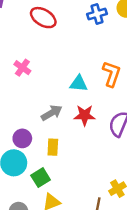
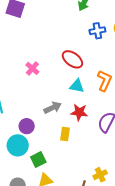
red ellipse: (43, 18) -> (72, 59), moved
yellow rectangle: (53, 147) -> (65, 134), moved

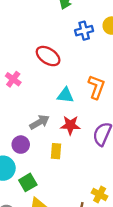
red ellipse: (72, 59) -> (48, 56), moved
purple circle: (27, 126) -> (21, 145), moved
yellow cross: (100, 175) -> (100, 194), turned -32

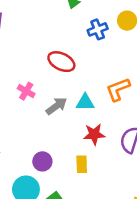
orange L-shape: (96, 87) -> (118, 89), turned -125
gray arrow: (40, 122) -> (56, 106), moved

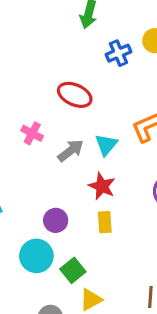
cyan triangle: (85, 102) -> (106, 145), turned -48
red star: (94, 134) -> (102, 186), moved, turned 30

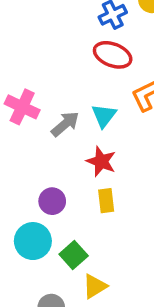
red ellipse: (75, 95) -> (113, 55), moved
pink cross: (32, 133) -> (22, 107), size x1.4

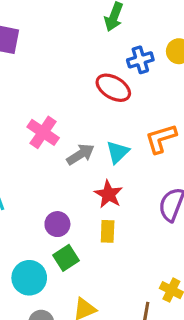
red ellipse: (113, 55) -> (113, 88), moved
cyan circle: (33, 241) -> (29, 278), moved
green square: (74, 255) -> (66, 258), moved

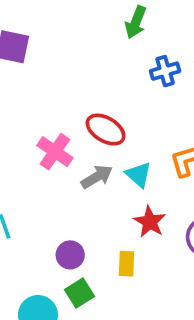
red ellipse: (113, 88) -> (106, 130), moved
cyan triangle: (118, 152) -> (139, 175), turned -35
red star: (109, 194) -> (150, 222), moved

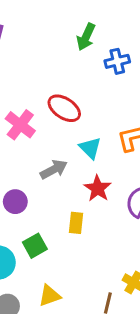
green arrow: (136, 22) -> (86, 37), moved
gray arrow: (97, 177) -> (54, 169), moved
purple circle: (70, 255) -> (15, 202), moved

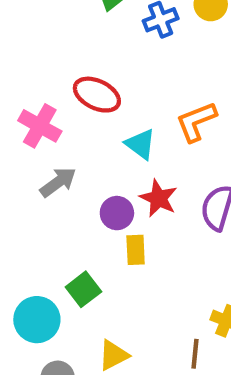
gray arrow: (54, 169) -> (58, 182), moved
purple circle: (15, 202) -> (117, 213), moved

